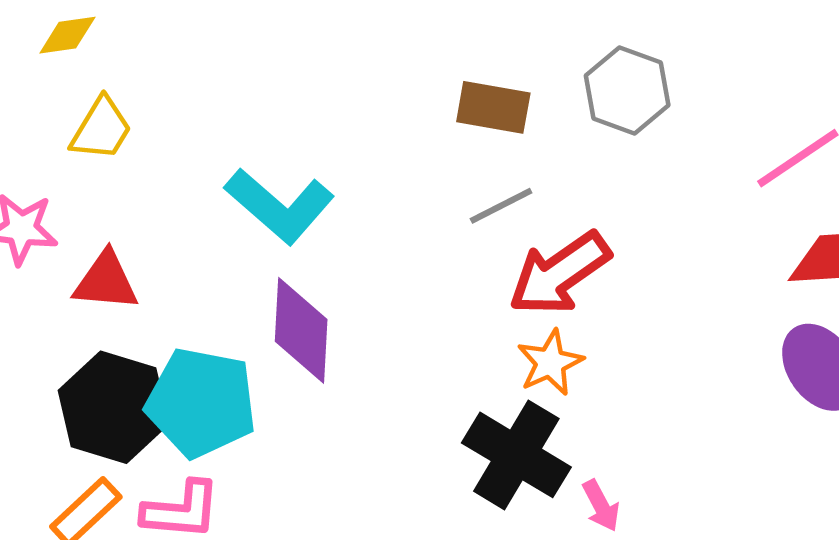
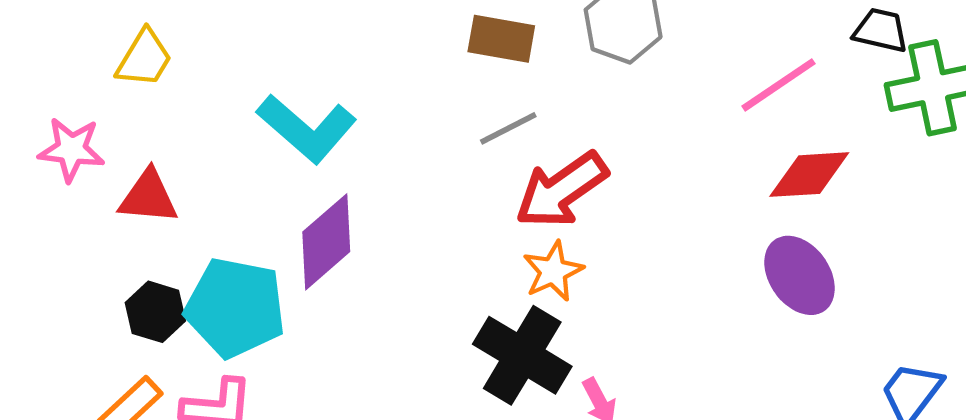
purple diamond: (301, 330) -> (326, 242), turned 46
black hexagon: (114, 407) -> (155, 312), size x0.6

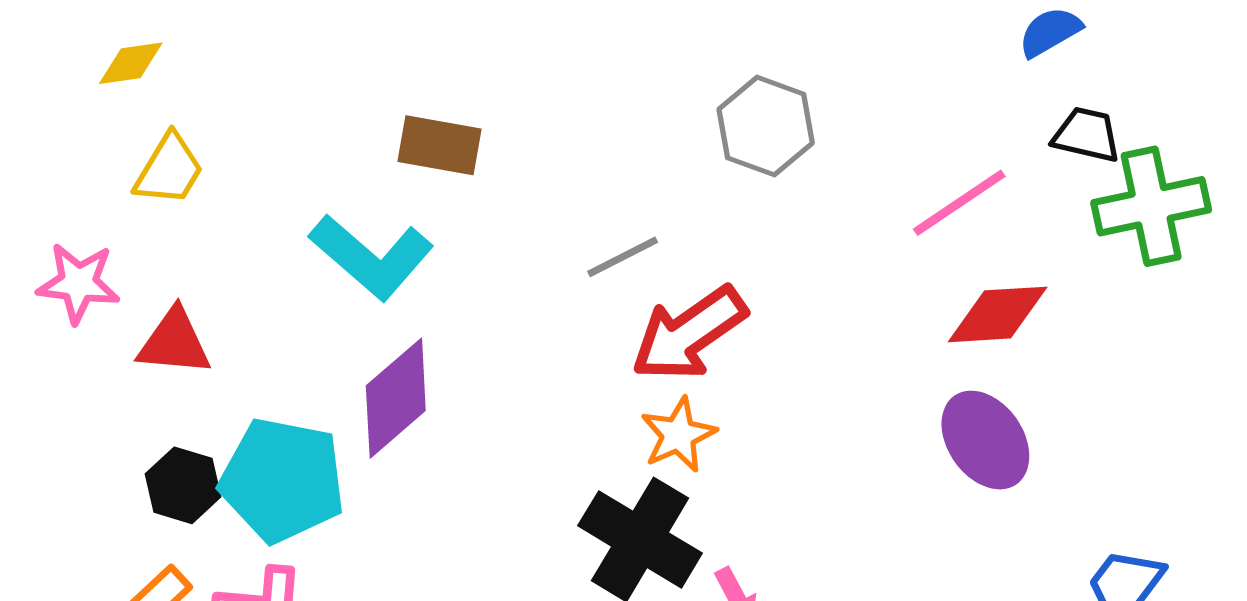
brown rectangle: (501, 39) -> (439, 145), moved

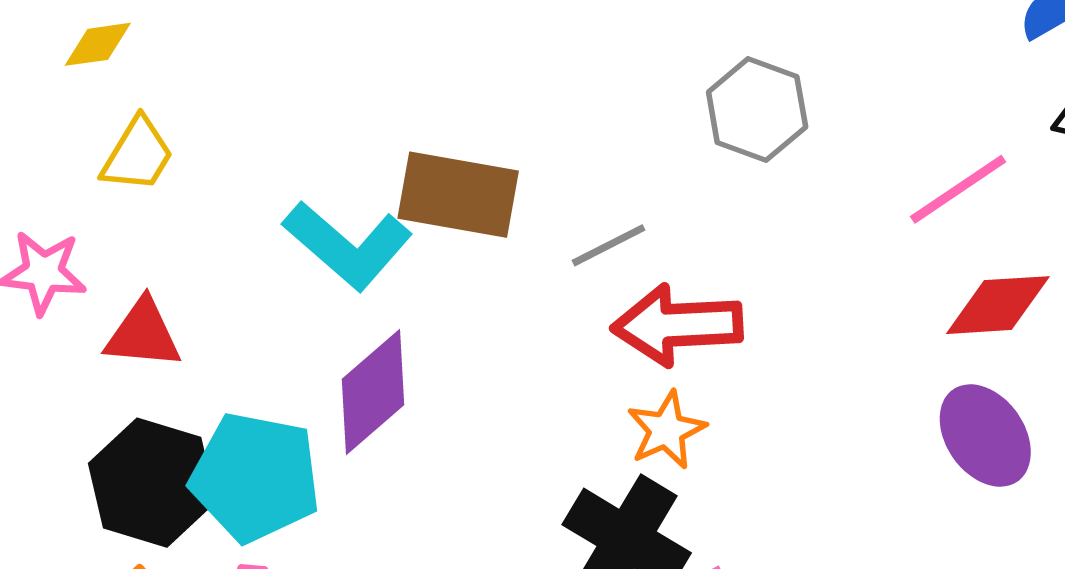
brown rectangle: (439, 145) -> (458, 195), moved, size x1.4
red arrow: (689, 334) -> (677, 325), turned 32
black hexagon: (183, 485) -> (152, 483), size x1.6

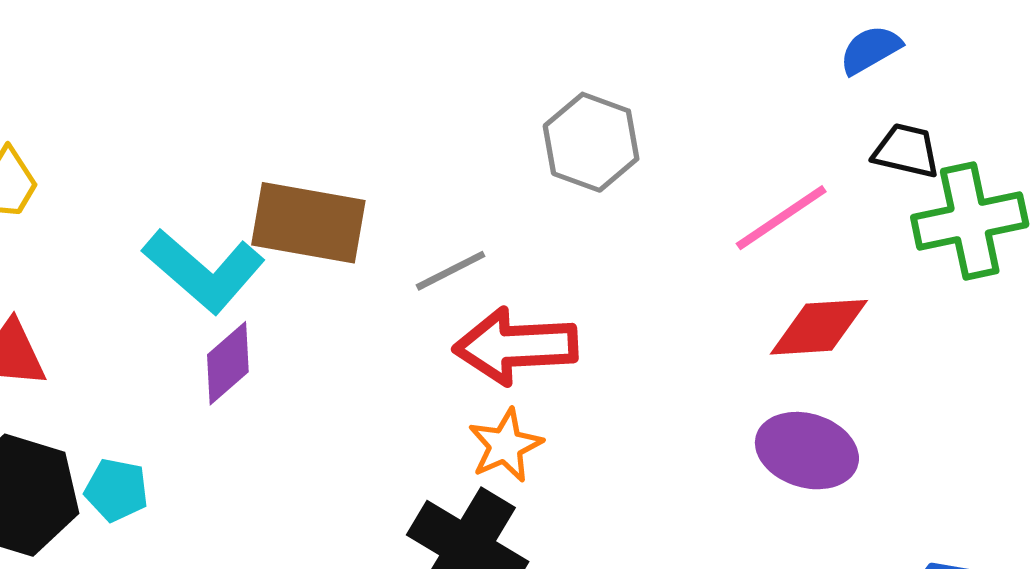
purple diamond: (373, 392) -> (228, 363), moved, size x0.7
purple ellipse: (985, 436) -> (807, 451), turned -38
cyan pentagon: (255, 477) -> (116, 490), size x0.5

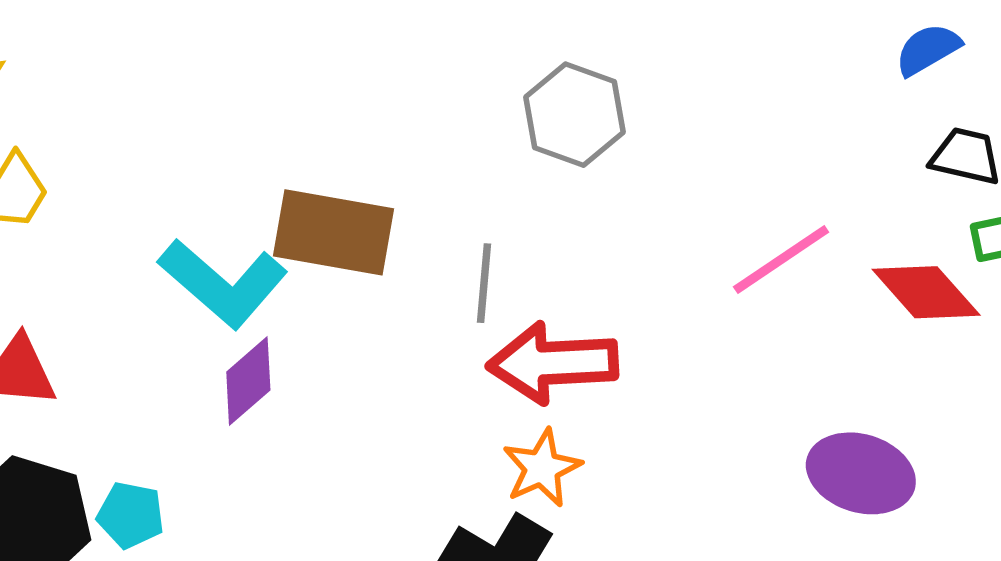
gray hexagon: (591, 142) -> (575, 115), moved
pink line: (781, 218) -> (781, 260), moved
gray line: (451, 271) -> (484, 283), turned -58
red diamond: (819, 327) -> (926, 292), moved, turned 52

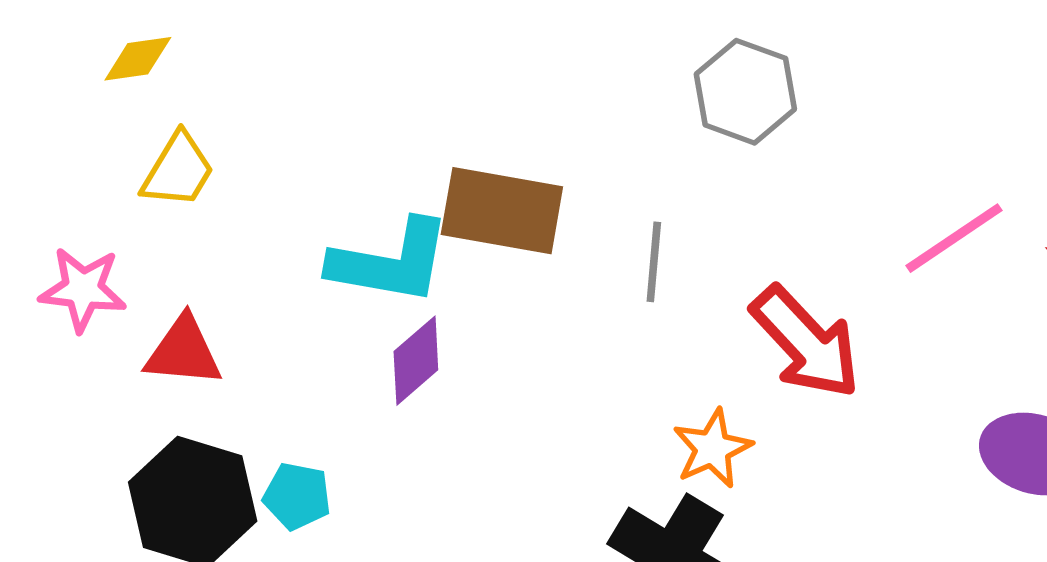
cyan L-shape: (223, 283) -> (390, 262), turned -31
red arrow: (553, 363) -> (806, 342), moved, turned -130

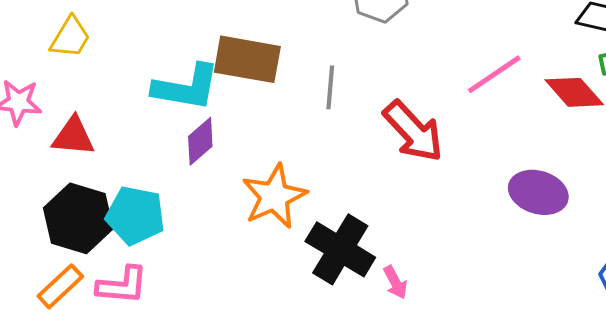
orange star: (712, 449) -> (274, 196), moved, size x1.5
cyan pentagon: (297, 496) -> (135, 215), size x1.6

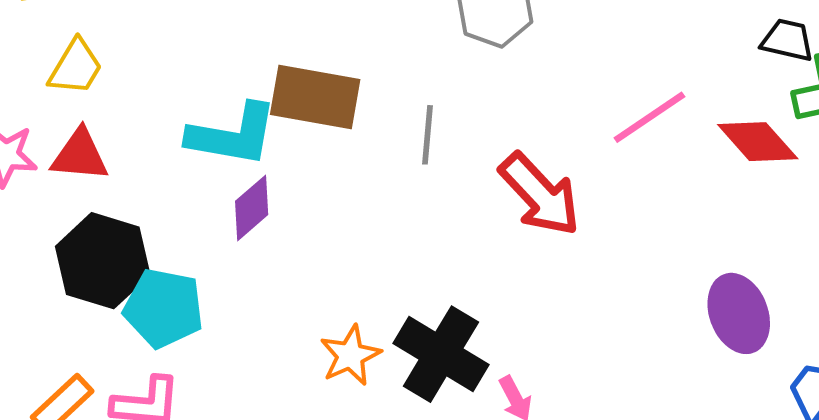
red triangle: (73, 136) -> (80, 155), moved
purple ellipse: (538, 192) -> (739, 313), moved, turned 52
orange star: (274, 196) -> (350, 355), moved, size x0.7
black hexagon: (78, 218) -> (103, 261), moved

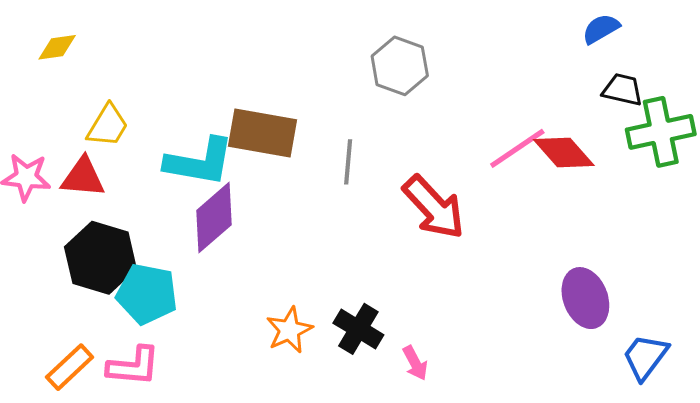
yellow trapezoid: (76, 67) -> (108, 126), moved
red diamond: (758, 142) -> (564, 153), moved
purple diamond: (252, 208) -> (214, 218), size x1.4
black cross: (441, 354) -> (358, 329), size x0.7

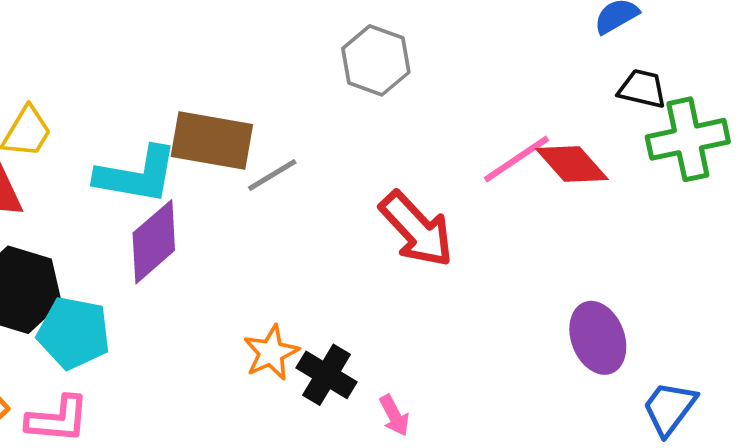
gray line: (348, 162) -> (272, 175), moved, turned 54
orange star: (289, 330) -> (271, 353), moved

